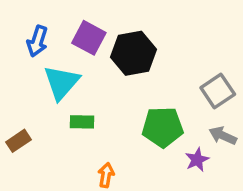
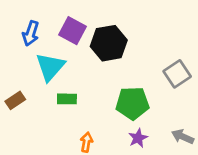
gray arrow: (223, 136) -> (183, 137), moved
brown rectangle: (18, 141) -> (15, 100), moved
purple star: (197, 160) -> (138, 138), moved

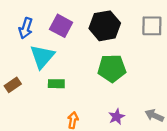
black hexagon: (109, 43) -> (105, 26), moved
gray square: (177, 74) -> (152, 26), moved, turned 35
green pentagon: (132, 103) -> (112, 68), moved

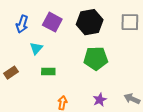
cyan triangle: (42, 57) -> (36, 48), size x0.6

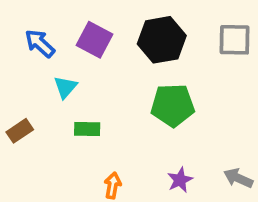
blue arrow: (22, 24) -> (40, 43), turned 114

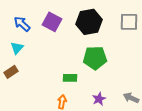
cyan triangle: (65, 87) -> (17, 48), moved
green rectangle: (87, 129) -> (70, 78), moved

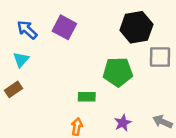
black hexagon: (89, 22) -> (136, 27), moved
gray square: (129, 22) -> (160, 57), moved

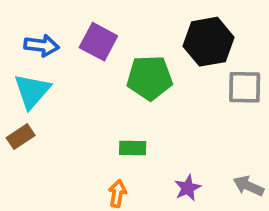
blue arrow: (27, 30) -> (41, 45), turned 145
cyan triangle: (21, 60) -> (32, 91), size x1.5
green pentagon: (118, 72) -> (150, 78), moved

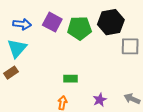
green pentagon: (150, 78) -> (80, 28), moved

